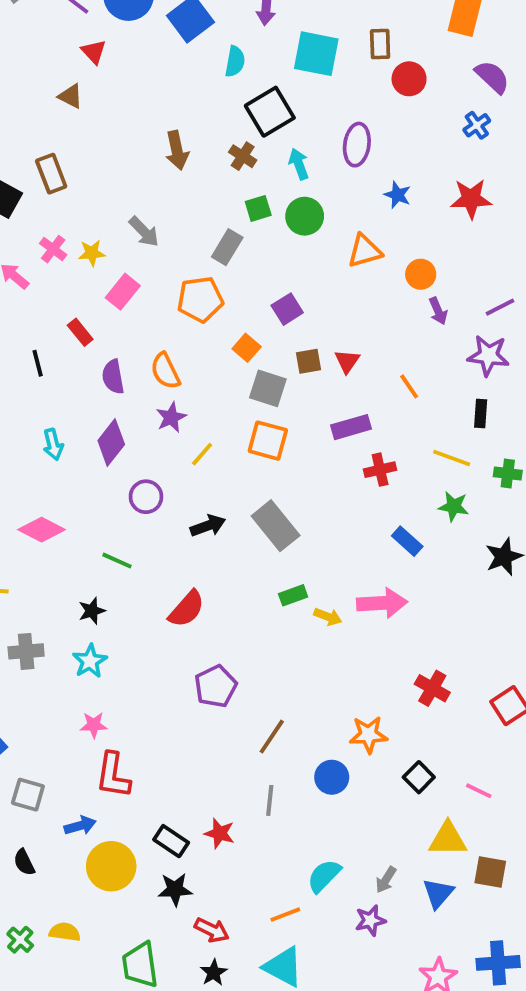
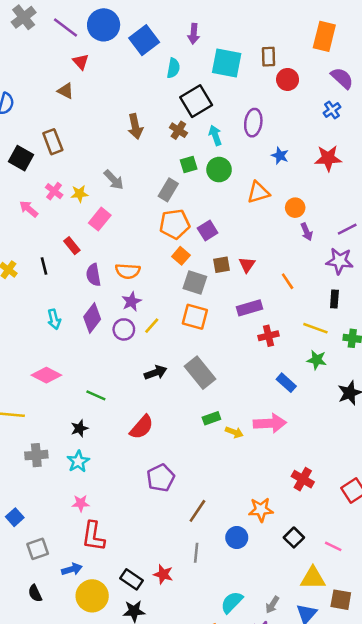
orange pentagon: (200, 299) -> (175, 224), moved
orange semicircle: (165, 371) -> (128, 271), turned -60
purple circle: (146, 497) -> (124, 329), moved
gray square: (28, 795) -> (38, 549), turned -35

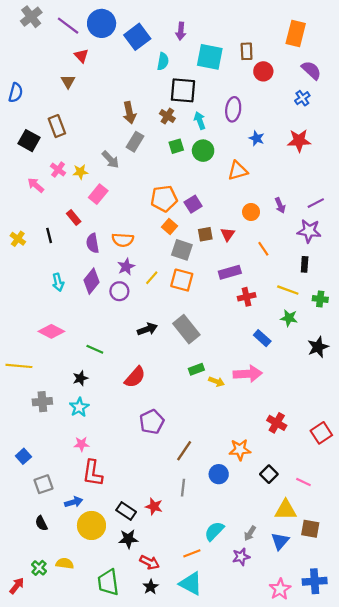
brown triangle: (65, 91) -> (68, 81), turned 32
black square: (196, 101) -> (183, 90), turned 36
gray rectangle: (168, 190) -> (135, 142), moved
orange circle: (295, 208) -> (251, 212), moved
yellow line: (152, 326) -> (152, 278), moved

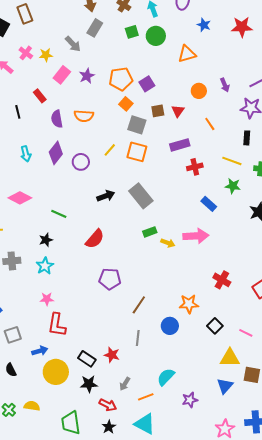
purple star: (126, 267) -> (87, 76), moved
purple pentagon: (152, 422) -> (110, 279), turned 30
gray arrow: (250, 533) -> (125, 384), moved

